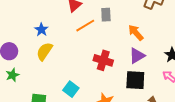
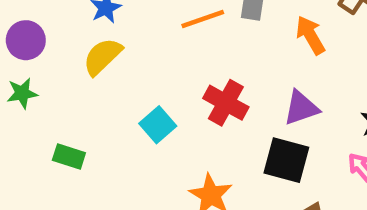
orange arrow: (136, 33) -> (310, 35), moved
cyan square: (71, 89) -> (158, 125), moved

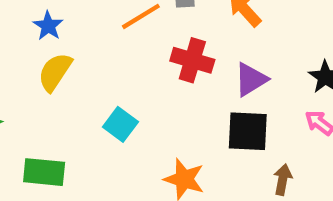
red cross: (226, 103) -> (192, 60), moved
green rectangle: (69, 156) -> (44, 172), size x1.4

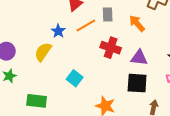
blue star: (48, 26) -> (58, 31), moved
purple triangle: (251, 79) -> (139, 58), turned 36

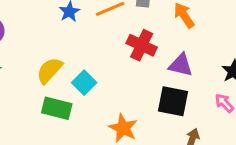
yellow semicircle: (43, 52) -> (49, 70), moved
green rectangle: (37, 101) -> (57, 108), moved

